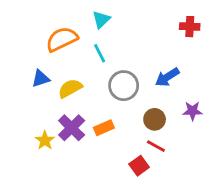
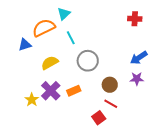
cyan triangle: (101, 20) -> (64, 14), moved
blue arrow: (167, 77) -> (139, 58), moved
blue triangle: (41, 79) -> (25, 45), moved

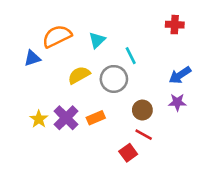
cyan triangle: (64, 14) -> (97, 40), moved
cyan line: (71, 38) -> (131, 56), moved
yellow semicircle: (50, 63) -> (79, 75), moved
yellow star: (32, 100) -> (39, 119), moved

